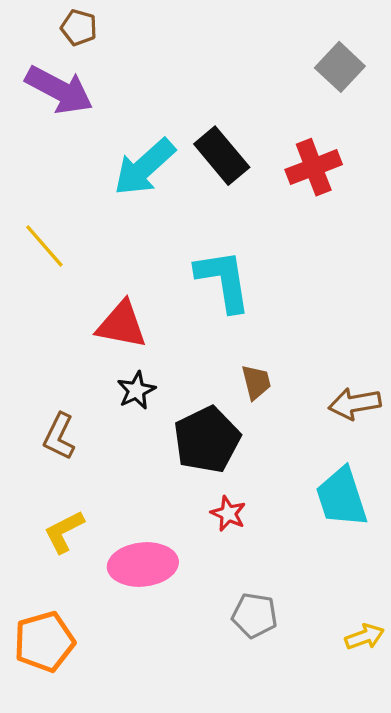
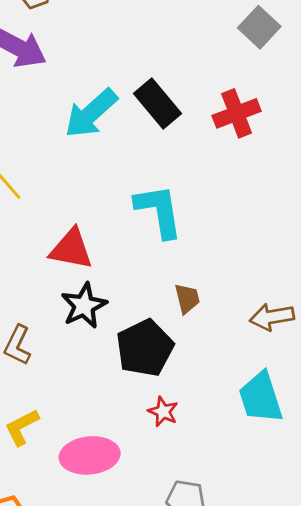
black star: (136, 390) -> (84, 306), size x1.4

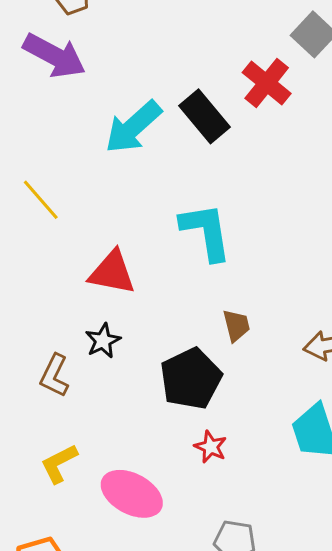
red cross: (237, 113) -> (267, 83), moved, turned -30
black star: (84, 306) -> (103, 341), moved, size x0.7
pink ellipse: (90, 455) -> (132, 494), turned 34

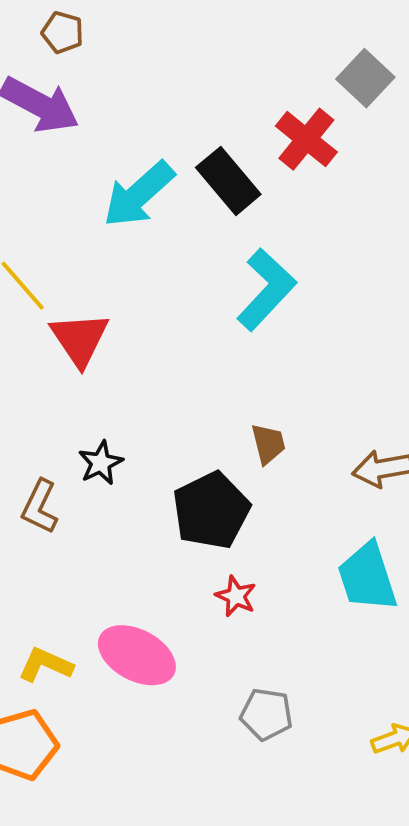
cyan L-shape: (206, 232) -> (266, 290), moved, turned 52
red triangle: (112, 272) -> (80, 339), moved, turned 45
yellow L-shape: (59, 464) -> (45, 665), moved, turned 51

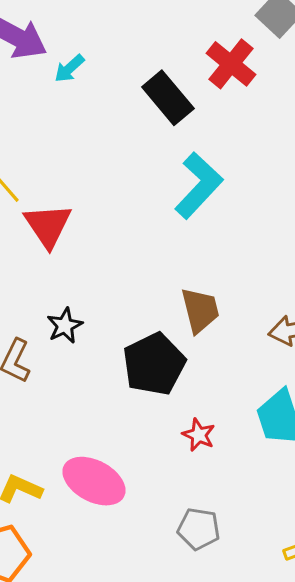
cyan arrow: (139, 194) -> (69, 68), moved, size x0.5
brown trapezoid: (268, 444) -> (200, 310), size x1.4
red star: (236, 596) -> (199, 435), moved

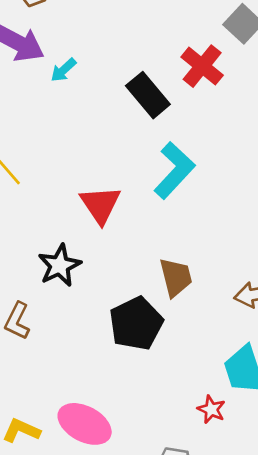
red triangle: (48, 226) -> (100, 205), moved
black star: (65, 326) -> (59, 265), moved, size x1.4
red star: (199, 435) -> (211, 409), moved

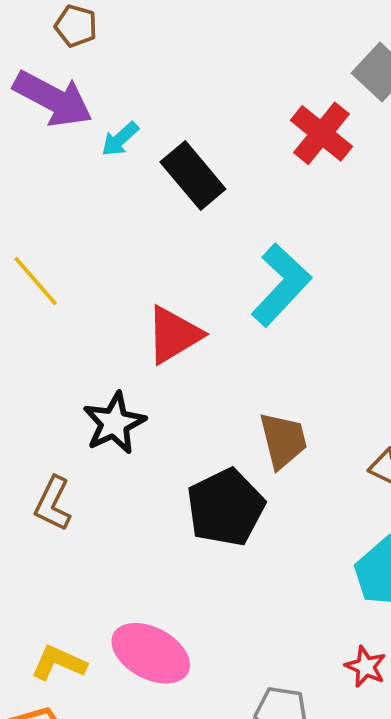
black rectangle: (148, 95) -> (193, 176), moved
red triangle: (100, 205) -> (174, 335), turned 33
red star: (211, 409) -> (366, 667), moved

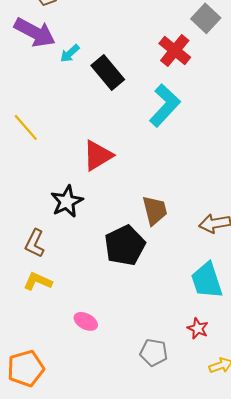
cyan L-shape: (281, 285) -> (165, 105), moved
pink ellipse: (151, 653) -> (86, 321), size x0.6
yellow L-shape: (59, 663) -> (38, 281), moved

